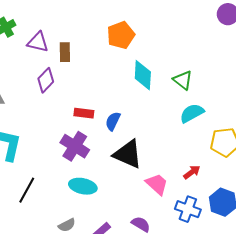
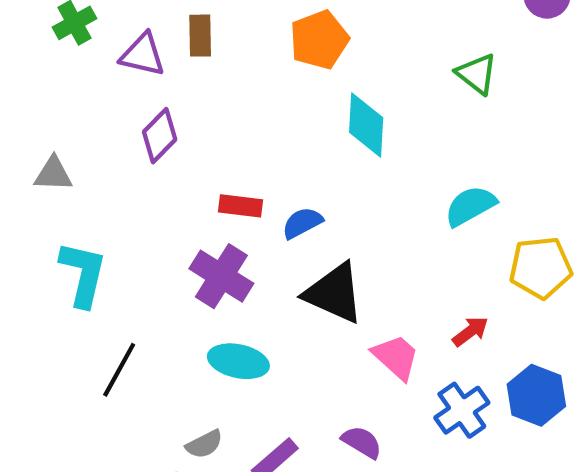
brown rectangle: (65, 52) -> (200, 36), moved
green triangle: (183, 80) -> (477, 74), moved
blue semicircle: (113, 121) -> (302, 223), turned 36
blue cross: (188, 209) -> (462, 410), turned 35

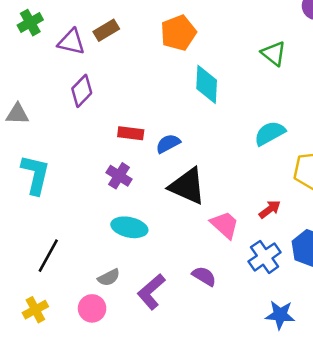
brown rectangle: (200, 36) -> (106, 30), turned 60
purple cross: (221, 276) -> (119, 176), size x0.7
black line: (119, 370) -> (48, 256), moved

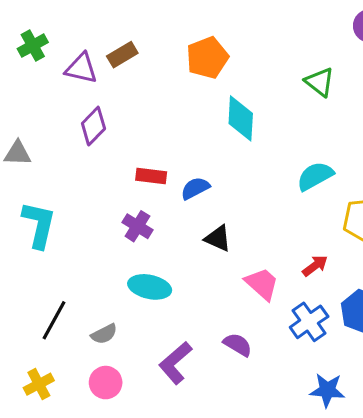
black triangle: (187, 186) -> (218, 238), size x0.6
gray semicircle: (109, 278) -> (104, 334), moved

